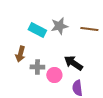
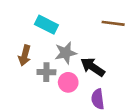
gray star: (59, 26) -> (66, 53), moved

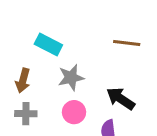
black arrow: (93, 67) -> (121, 99), moved
gray cross: (46, 72) -> (26, 114), moved

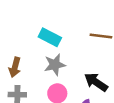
cyan rectangle: (48, 44) -> (50, 37), moved

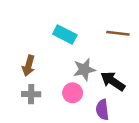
gray star: (55, 65) -> (84, 69), moved

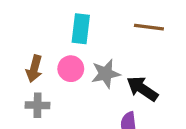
cyan rectangle: (65, 35) -> (81, 29), turned 70
pink circle: (73, 93) -> (71, 69), moved

